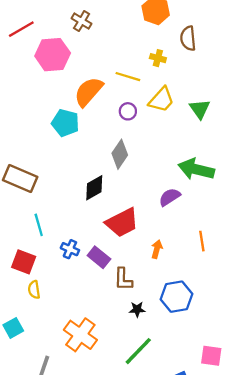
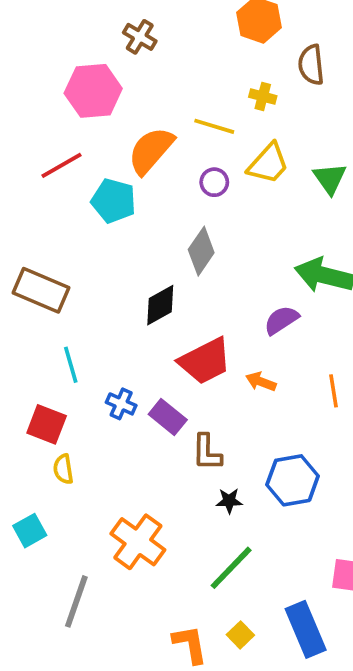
red line: (21, 29) -> (61, 165), moved
orange arrow: (157, 249) -> (261, 382), moved, turned -84

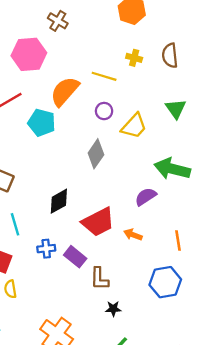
brown semicircle: (311, 65) -> (170, 56), moved
yellow trapezoid: (268, 164) -> (134, 126), moved
black diamond: (160, 305) -> (59, 201), moved
blue cross: (121, 404) -> (46, 249), turned -30
blue hexagon: (293, 480) -> (165, 282), moved

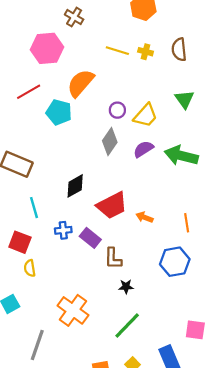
yellow line: (104, 76) -> (117, 51), moved
purple circle: (104, 111) -> (117, 110), moved
purple semicircle: (146, 197) -> (143, 149), moved

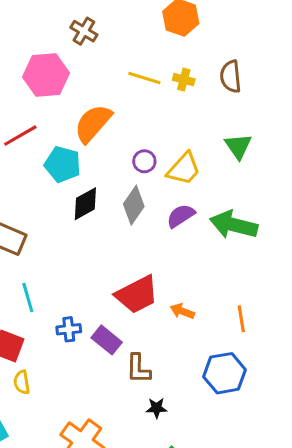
black diamond: (75, 186) -> (85, 204), moved

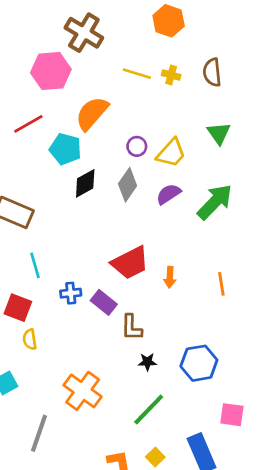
brown cross: (84, 31) -> (84, 33), size x1.6
green arrow: (234, 225) -> (215, 202), turned 120
orange arrow: (182, 311) -> (170, 277), turned -108
blue hexagon: (225, 373) -> (199, 363), moved

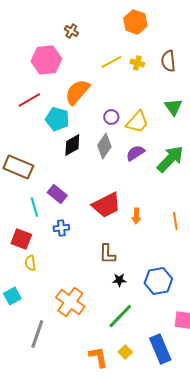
brown cross: (84, 33) -> (71, 31), size x0.5
yellow line: (137, 74) -> (111, 62), turned -45
purple rectangle: (104, 302) -> (57, 194), moved

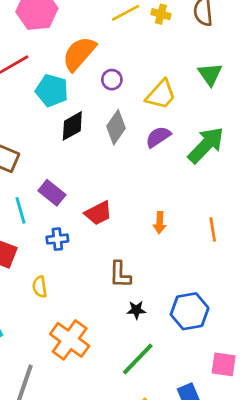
purple circle: (111, 117) -> (112, 80), moved
red trapezoid: (106, 205) -> (98, 213), moved, size x0.7
yellow semicircle: (30, 263) -> (40, 287), moved

